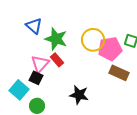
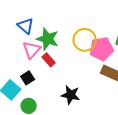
pink triangle: (40, 64) -> (32, 50), moved
black square: (36, 78) -> (28, 78), turned 32

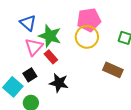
pink pentagon: (102, 49) -> (89, 20), moved
black star: (71, 95) -> (59, 83), moved

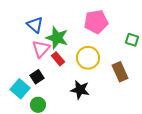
yellow circle: (87, 37) -> (88, 58), moved
brown rectangle: (113, 70) -> (120, 72), turned 42
black star: (59, 83) -> (80, 90), moved

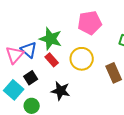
blue triangle: (35, 25) -> (29, 50), moved
pink triangle: (41, 49) -> (15, 55), moved
black star: (80, 90) -> (61, 91), moved

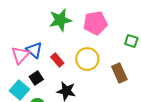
green star: (51, 39) -> (60, 20), moved, turned -30

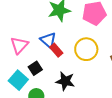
blue triangle: (34, 50) -> (48, 40), moved

